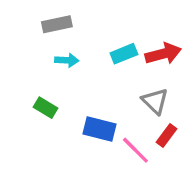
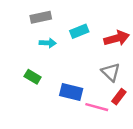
cyan rectangle: (124, 54) -> (79, 31), moved
pink line: (135, 150) -> (97, 107), turned -30

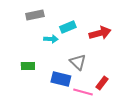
cyan arrow: (48, 43) -> (51, 39), moved
gray triangle: (111, 72) -> (78, 62), moved
green rectangle: (33, 77) -> (28, 66), turned -32

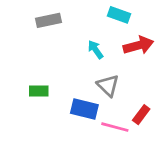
cyan rectangle: (68, 27) -> (119, 15), moved, turned 42
cyan arrow: (51, 39) -> (96, 50), moved, turned -128

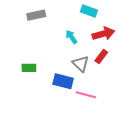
red rectangle: (141, 115) -> (101, 56), moved

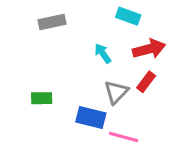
gray triangle: (81, 64) -> (116, 92), turned 30

